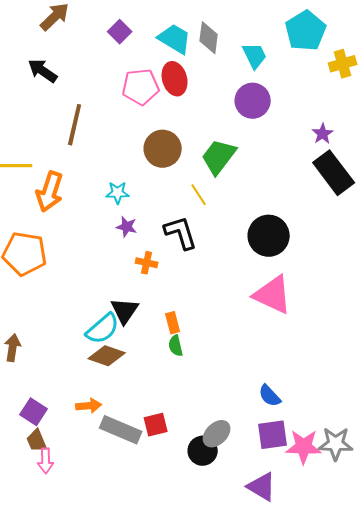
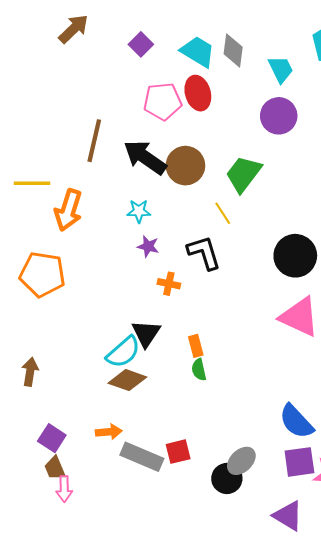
black arrow: (43, 71) -> (145, 157), moved, size x1.4
blue semicircle: (270, 396) -> (296, 421), size x1.5

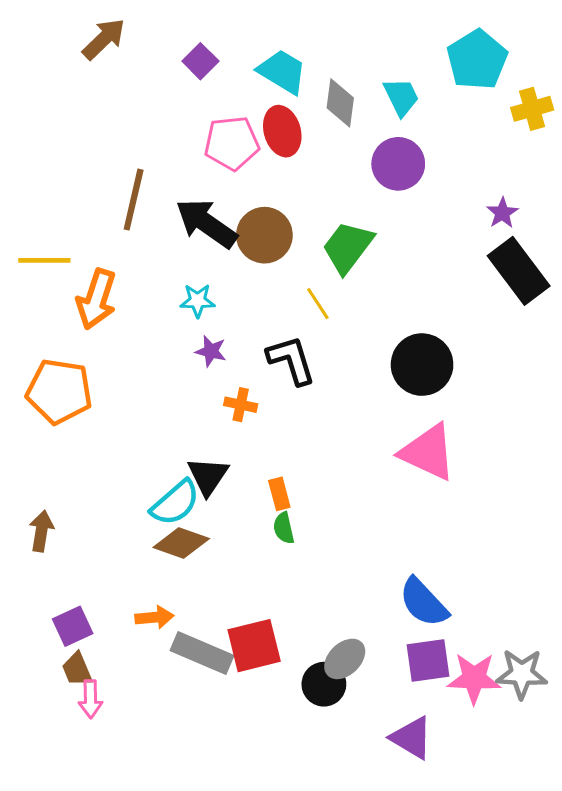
gray diamond: (233, 51) -> (340, 103), moved
purple square: (52, 438) -> (73, 626), turned 32
red square: (178, 452) -> (254, 646), size x1.5

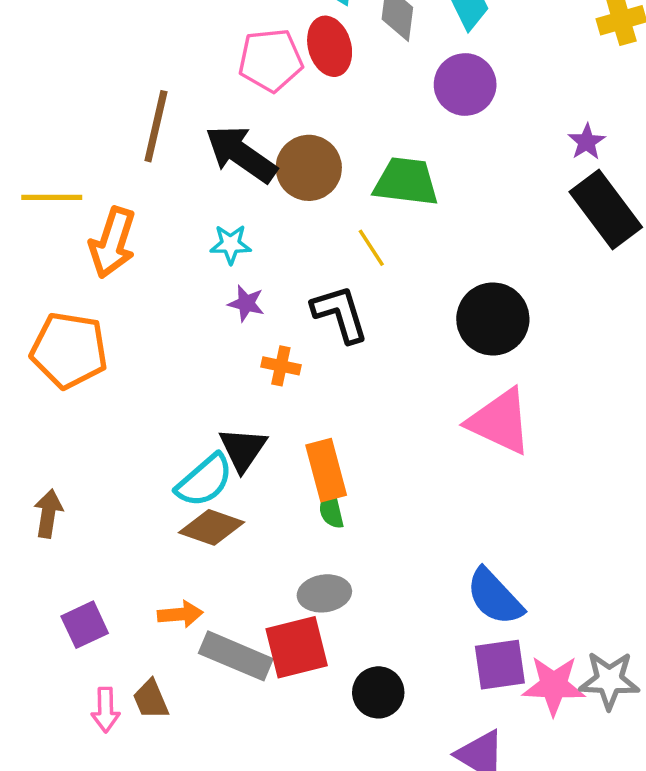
green trapezoid: (348, 247) -> (406, 182), turned 60
orange rectangle: (279, 494) -> (326, 470), size x1.6
gray ellipse: (345, 659) -> (324, 593), moved, turned 36
brown trapezoid: (77, 669) -> (151, 699), moved

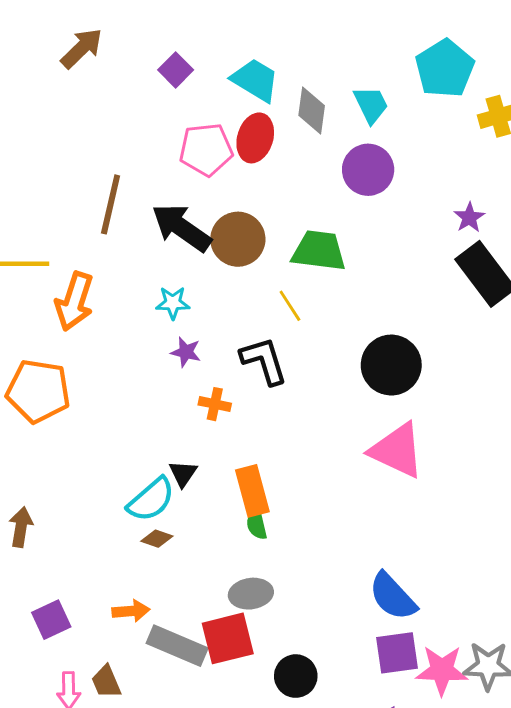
red ellipse: (330, 46) -> (255, 138), turned 33
black triangle: (243, 449) -> (183, 474), size x0.7
brown diamond: (211, 527) -> (157, 539), size x0.6

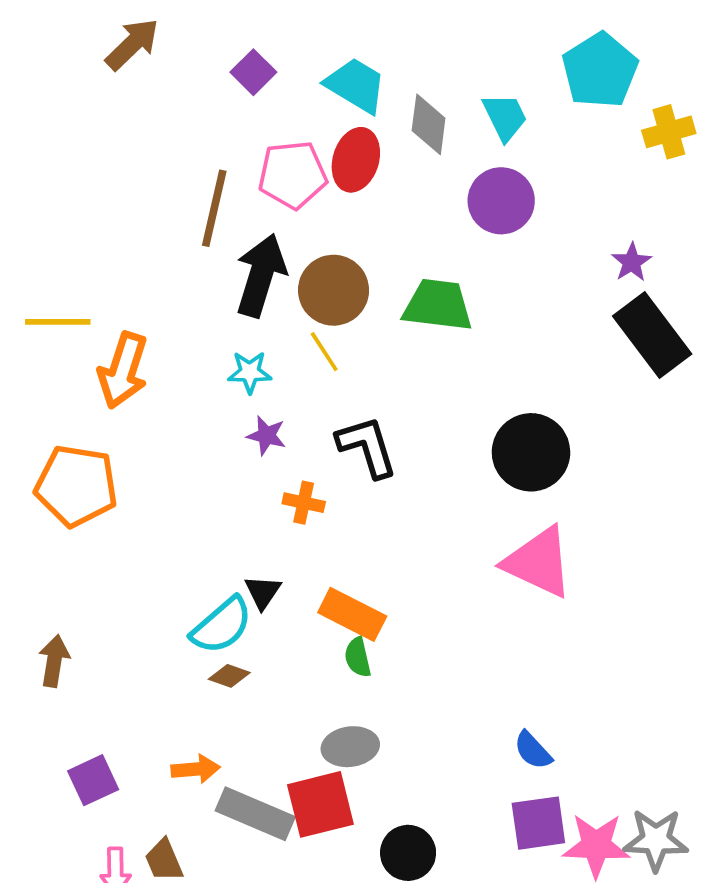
brown line: (111, 204) -> (214, 208), moved
black arrow: (181, 228) -> (261, 275), turned 72
yellow line: (290, 306) -> (324, 352), moved
orange rectangle: (252, 491) -> (352, 614), turned -48
blue semicircle: (393, 596) -> (533, 750), size x0.6

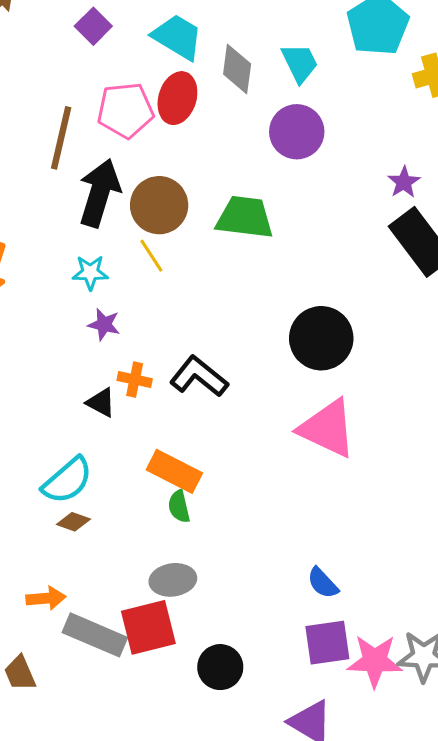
black L-shape: (367, 447) -> (199, 376), moved, turned -34
black triangle: (263, 592) -> (101, 402), moved, turned -36

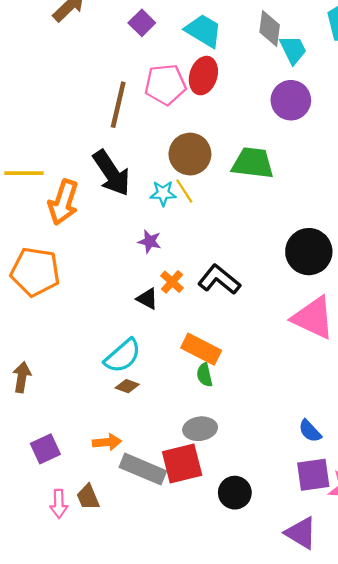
gray diamond: (237, 69) -> (270, 28), moved
black arrow: (99, 193) -> (111, 173), moved, turned 129
cyan star: (90, 272) -> (163, 193), moved
orange cross: (135, 380) -> (172, 282), turned 30

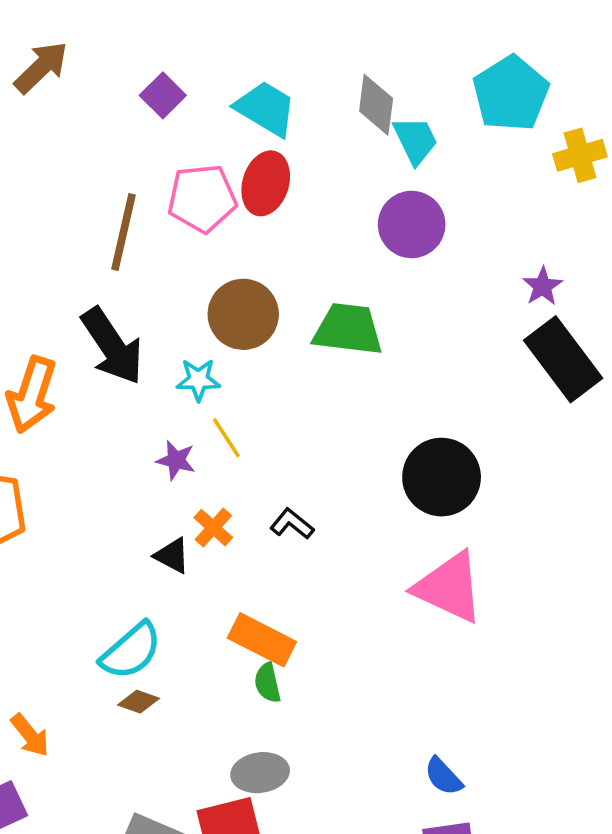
yellow line: (184, 191) -> (226, 438), moved
black L-shape: (219, 280) -> (292, 524), size x0.6
orange arrow: (107, 442) -> (30, 735), moved, turned 56

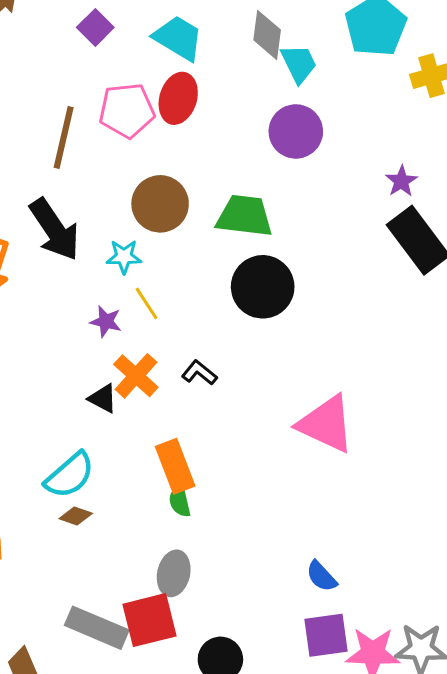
black circle: (442, 477) -> (263, 287), moved
orange cross: (213, 528) -> (136, 376), size x1.4
orange rectangle: (262, 640) -> (175, 466), turned 42
gray ellipse: (260, 773) -> (174, 573), turned -69

